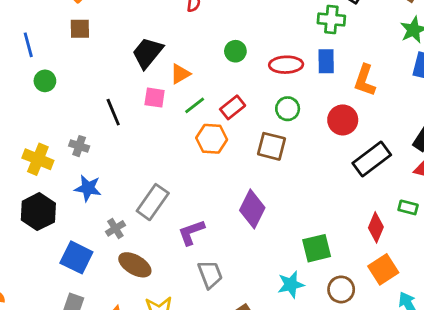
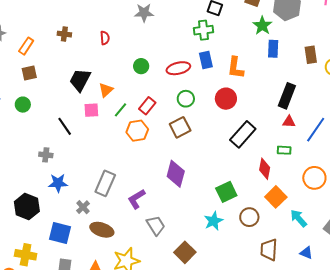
green circle: (45, 81) -> (23, 105), moved
brown square: (272, 146) -> (180, 127), turned -30
yellow cross: (38, 159) -> (26, 255), moved
black rectangle: (372, 159) -> (243, 134), moved

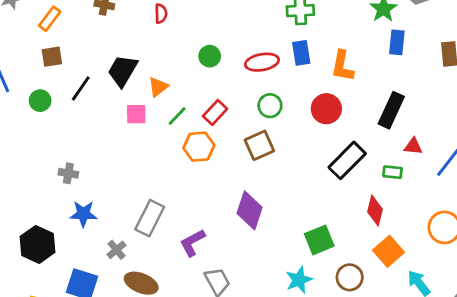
black rectangle: (287, 96) -> (391, 110), moved
black line: (65, 126) -> (81, 88), moved, turned 66
green rectangle: (284, 150) -> (393, 172), moved

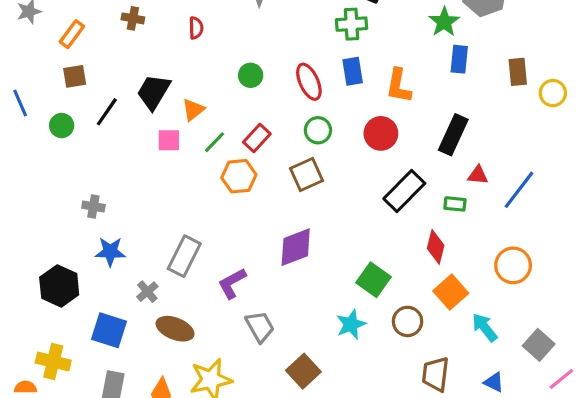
red ellipse: (262, 62) -> (309, 82), turned 76
purple diamond: (250, 210) -> (296, 247), turned 51
green square: (319, 240) -> (373, 280), turned -32

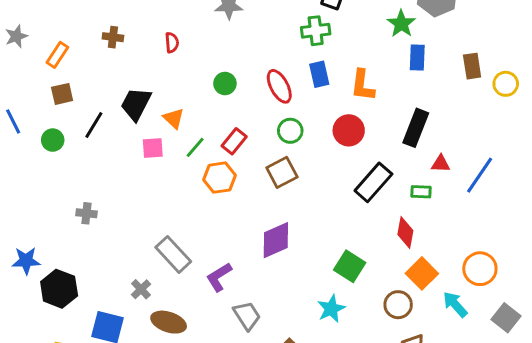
orange triangle: (193, 110) -> (174, 118), turned -35
blue star: (110, 252) -> (26, 261), moved
gray rectangle: (184, 256) -> (173, 254), turned -66
orange circle: (513, 265) -> (480, 269), moved
brown circle: (408, 321) -> (398, 305), moved

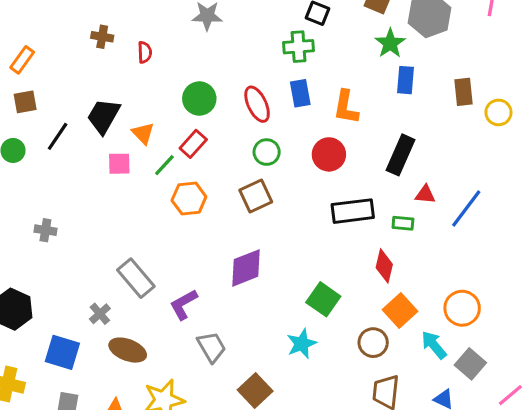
brown cross: (113, 37) -> (102, 37), moved
green circle: (225, 84) -> (199, 99), size x1.4
red rectangle: (234, 141) -> (193, 144), moved
black rectangle: (373, 182) -> (353, 211), turned 39
gray square: (506, 318) -> (470, 364), moved

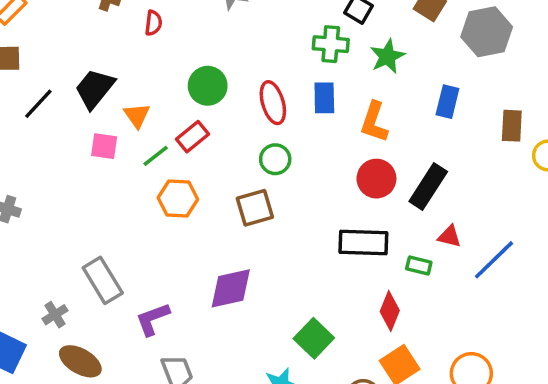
green star: (390, 43) -> (387, 56), moved
red circle: (329, 154) -> (376, 179), moved

